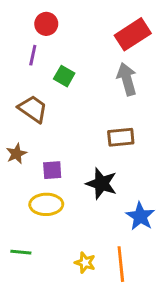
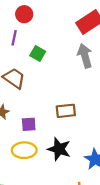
brown rectangle: (121, 137) -> (66, 111), moved
black star: (101, 184) -> (59, 149), moved

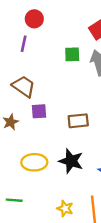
green square: (38, 54) -> (72, 54), moved, turned -32
purple square: (29, 124) -> (39, 111), moved

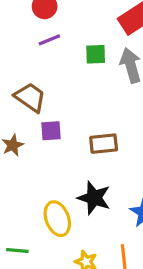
purple line: (24, 44) -> (49, 40), moved, turned 56
yellow ellipse: (34, 162) -> (57, 219), moved, turned 70

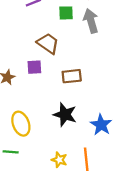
brown trapezoid: (30, 97) -> (48, 43), moved
yellow ellipse: (57, 219) -> (21, 124), moved

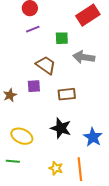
gray arrow: (91, 21) -> (84, 57), moved, turned -65
yellow ellipse: (21, 124) -> (22, 136), turned -45

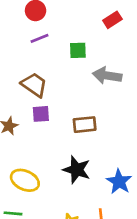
red rectangle: (88, 15) -> (112, 20), size x0.6
brown trapezoid: (46, 65) -> (34, 85), moved

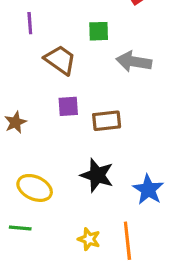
purple line: (39, 38) -> (30, 23), moved, turned -72
brown trapezoid: (34, 85) -> (60, 60), moved
purple square: (41, 114) -> (68, 106), moved

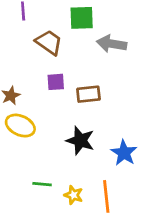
green square: (99, 31) -> (82, 18), size x1.4
yellow ellipse: (35, 188) -> (20, 126), moved
green line: (20, 228) -> (42, 184), moved

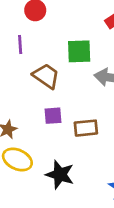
black star: (80, 141) -> (60, 175), moved

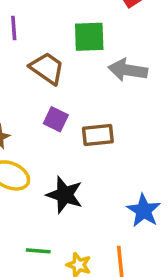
purple square: (53, 116) -> (56, 119), turned 30

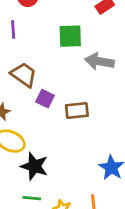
brown trapezoid: (47, 68) -> (24, 75), moved
black star: (65, 195) -> (34, 166), moved

